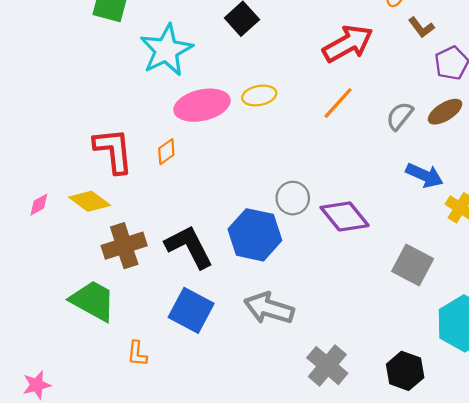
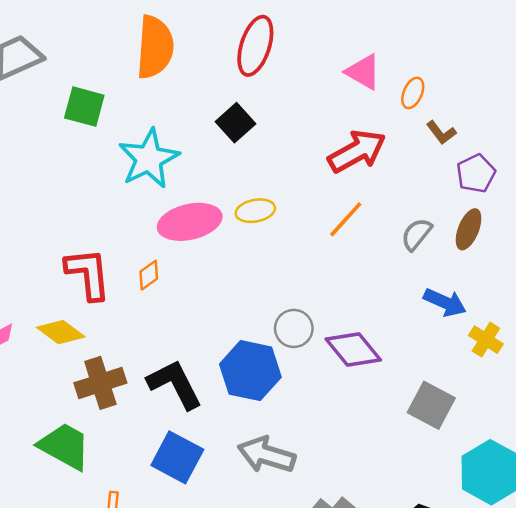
brown ellipse: (445, 112) -> (469, 229), turned -36

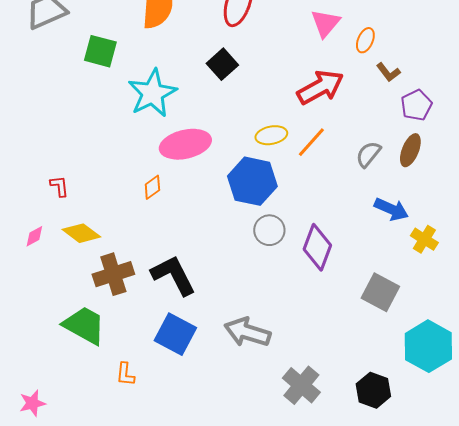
pink triangle: (363, 72) -> (325, 23), turned 40
yellow ellipse: (255, 211) -> (271, 135), moved
red L-shape: (88, 274) -> (59, 186), moved, size x0.5
purple diamond: (353, 350) -> (317, 247), turned 60
blue hexagon: (250, 371) -> (252, 181), moved

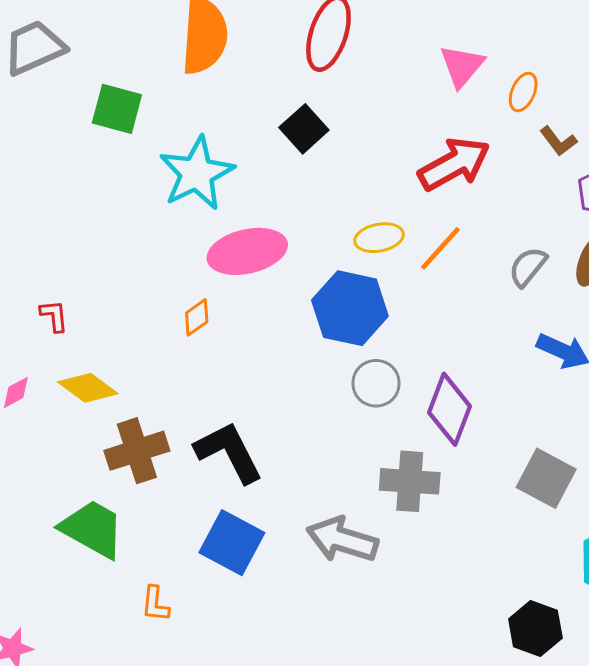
gray cross: (301, 385) -> (410, 481), moved, turned -36

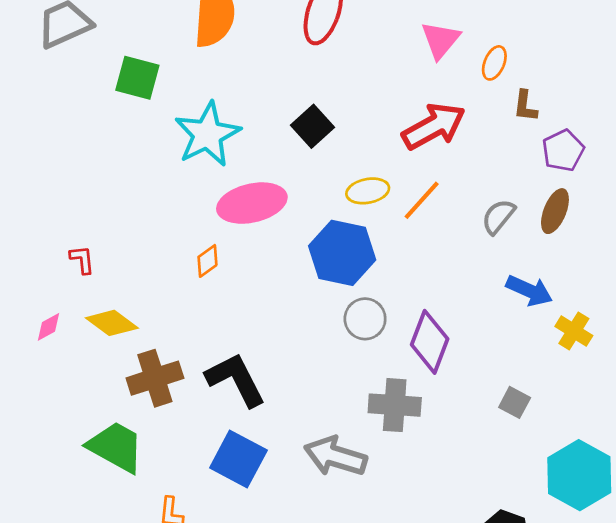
black square: (304, 129) -> (312, 126), moved
brown L-shape: (558, 141) -> (525, 106), turned 44
gray square: (546, 478) -> (515, 402), size x0.6

